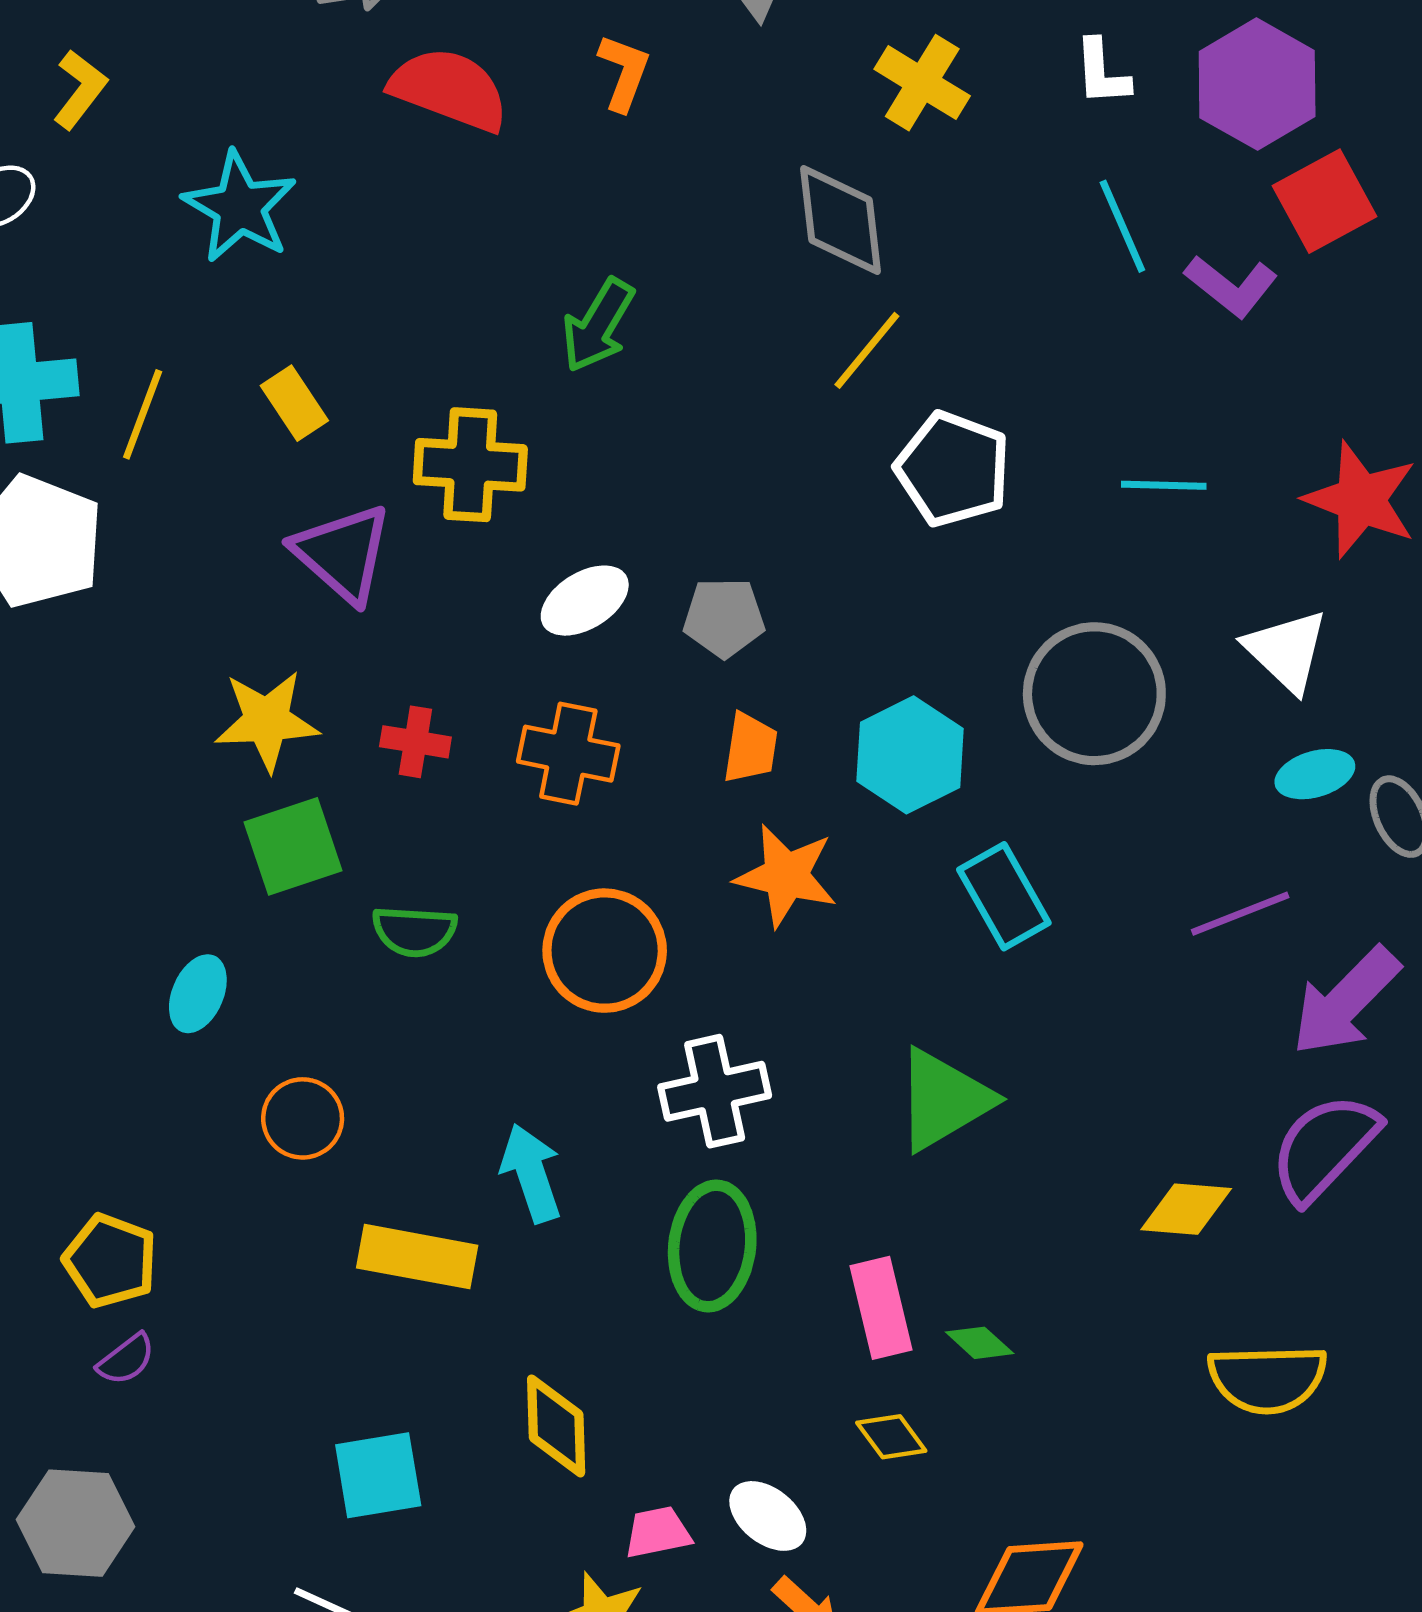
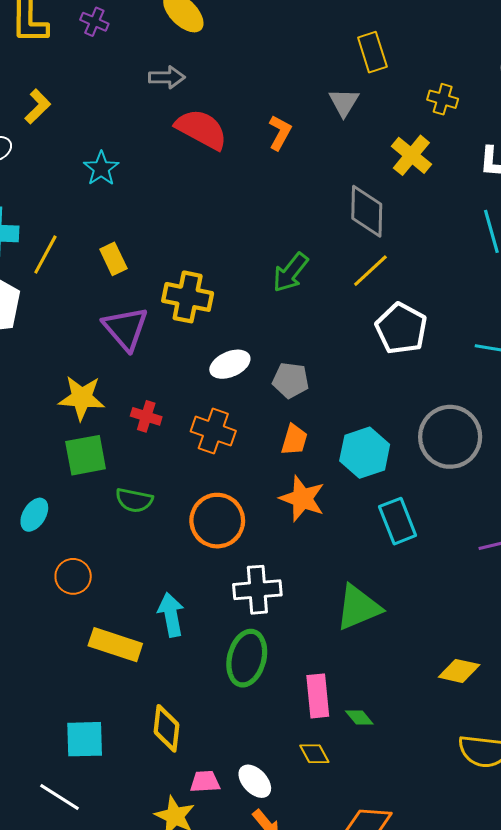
cyan star: (240, 207) -> (101, 169), size x0.7
green arrow: (598, 325) -> (290, 272), moved

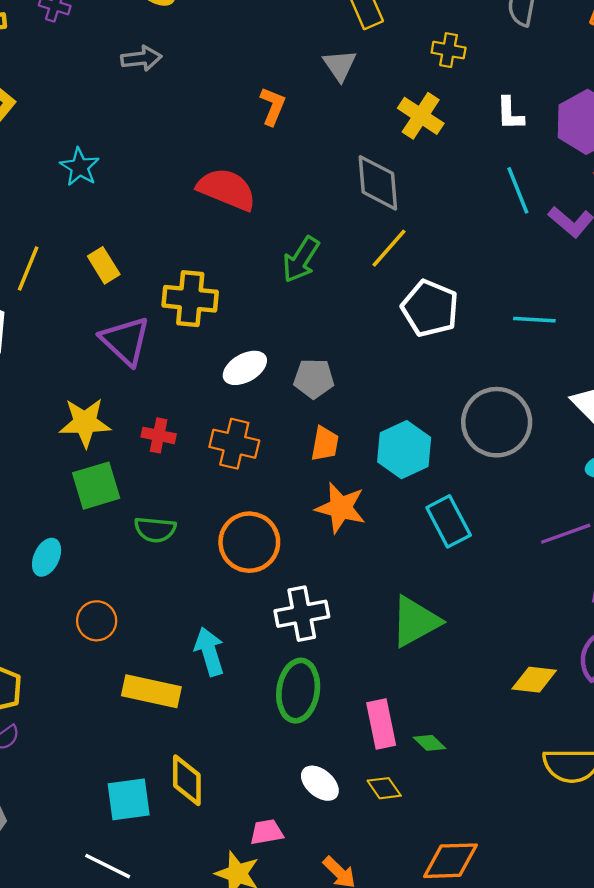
red semicircle: (201, 129) -> (227, 189), moved
yellow diamond: (167, 728) -> (187, 780), moved
white ellipse: (255, 781) -> (320, 783), moved

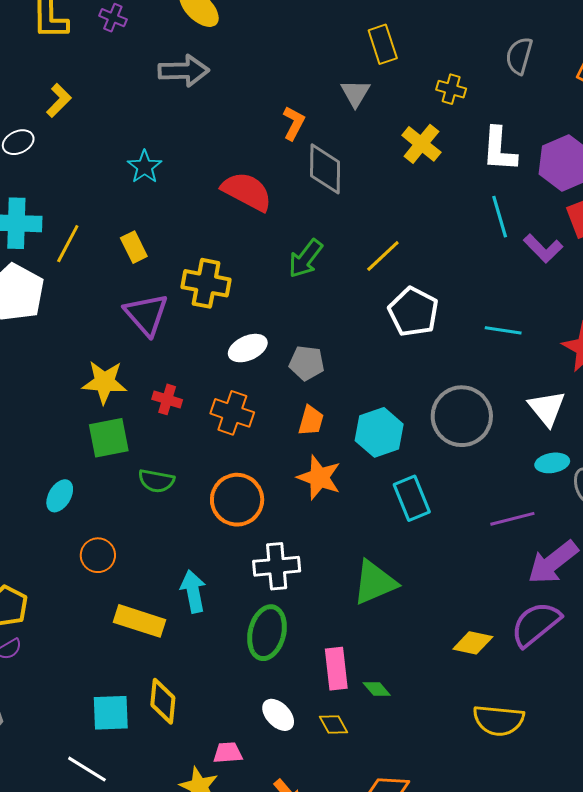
gray arrow: (141, 58) -> (184, 71), size x1.4
white L-shape: (510, 114) -> (499, 149), size x1.5
cyan star: (80, 167) -> (145, 167), moved
gray diamond: (378, 183) -> (325, 169), moved

